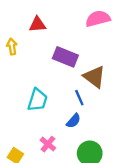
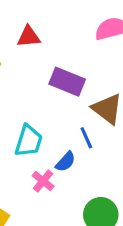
blue semicircle: (73, 121) -> (65, 162), moved
pink cross: (48, 144) -> (43, 181), moved

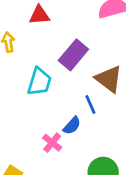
purple rectangle: (67, 82) -> (73, 55), turned -72
cyan trapezoid: (29, 141) -> (39, 82), moved

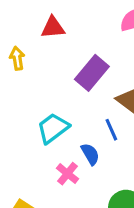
cyan trapezoid: (39, 82) -> (53, 128), moved, turned -144
blue semicircle: (72, 126) -> (90, 154), turned -72

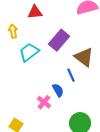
cyan trapezoid: (53, 128) -> (29, 52), moved

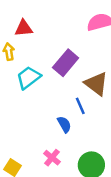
red triangle: (35, 12) -> (24, 28), moved
pink cross: (44, 102) -> (52, 158), moved

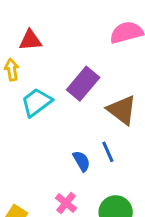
blue line: (80, 106) -> (108, 152), moved

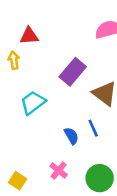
cyan trapezoid: (37, 102) -> (33, 103), moved

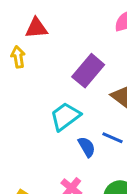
cyan trapezoid: (33, 103) -> (65, 116), moved
blue line: (93, 128) -> (113, 138), turned -42

